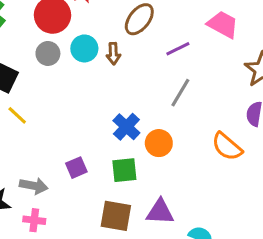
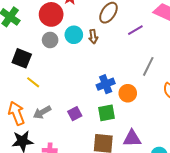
gray line: (180, 93) -> (148, 66), moved
blue cross: (126, 127) -> (106, 84), turned 30
gray arrow: (34, 186) -> (42, 112), moved, turned 144

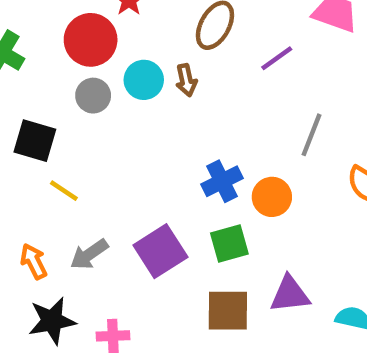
orange arrow: (16, 113) -> (34, 261), size x0.7
purple square: (75, 114) -> (160, 251), size x1.6

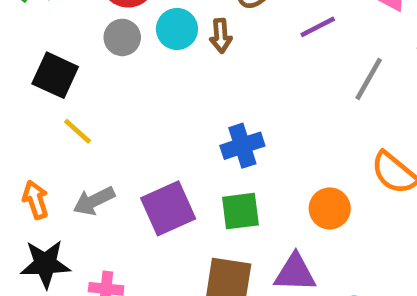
gray line: (312, 135) -> (369, 79), moved
orange circle: (272, 197) -> (330, 208), moved

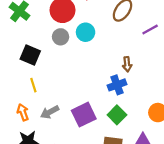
brown arrow: (221, 36) -> (127, 64), moved
yellow line: (78, 131) -> (33, 85), moved, turned 32
green square: (240, 211) -> (117, 115), turned -36

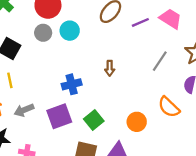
purple line: (150, 29) -> (140, 22), moved
blue cross: (117, 85) -> (72, 84), moved

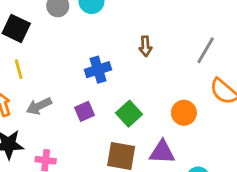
gray line: (160, 61) -> (206, 50), moved
purple square: (59, 116) -> (84, 111), size x0.6

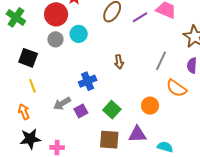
gray arrow: (39, 106) -> (62, 104), moved

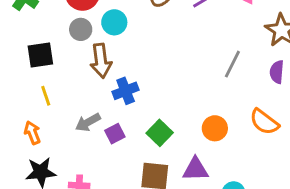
black square: (28, 58) -> (40, 55), turned -30
brown arrow: (119, 62) -> (101, 61), moved, size x1.6
orange semicircle: (176, 88) -> (264, 122), moved

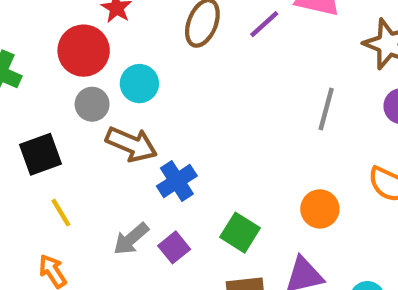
brown arrow: (101, 61) -> (131, 144), turned -48

